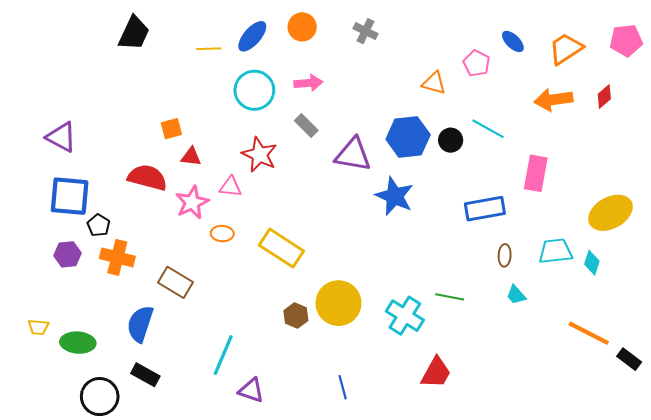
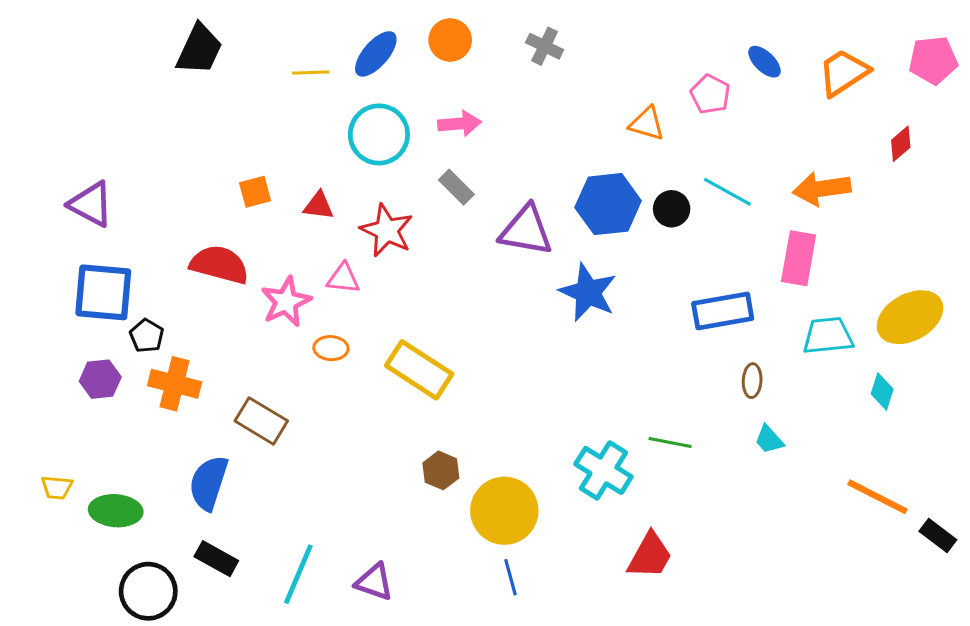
orange arrow: (553, 100) -> (822, 189), moved
red triangle: (191, 157) -> (319, 206), moved
cyan trapezoid: (555, 251) -> (828, 336), moved
yellow circle: (338, 303) -> (504, 511), moved
cyan line: (223, 355) -> (298, 574), moved

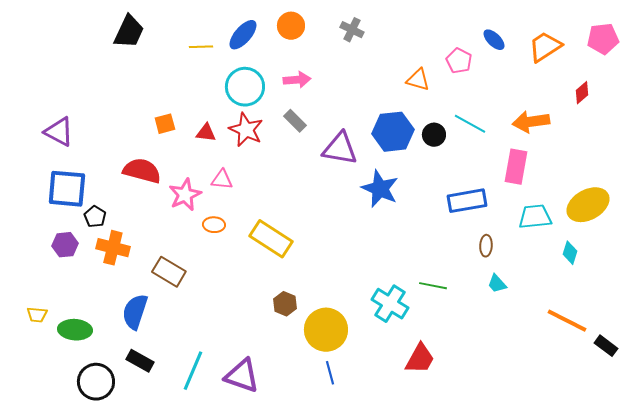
red star: (387, 230) -> (246, 130), moved
purple triangle: (374, 582) -> (242, 376), size x1.4

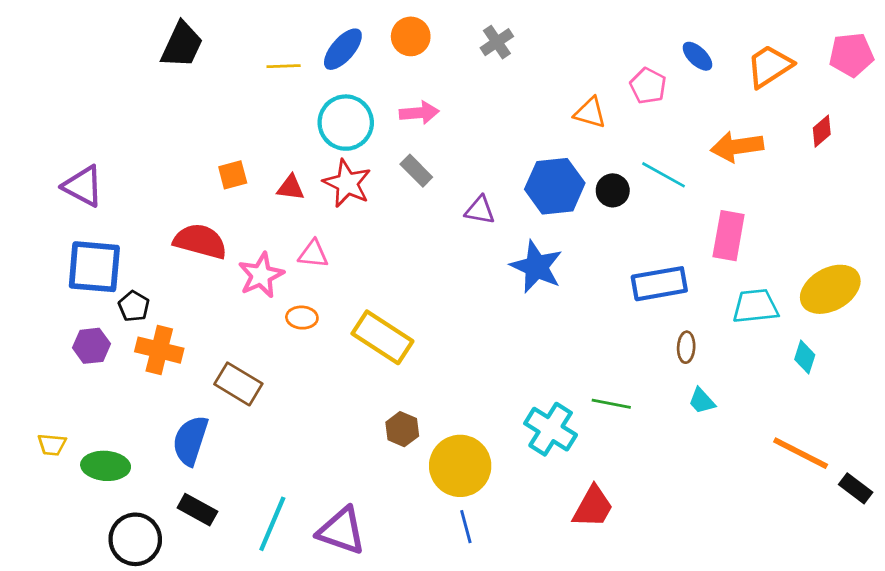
gray cross: (352, 30) -> (497, 42), turned 30
orange arrow: (531, 122) -> (737, 147), moved
purple triangle: (340, 149) -> (480, 210), size x0.6

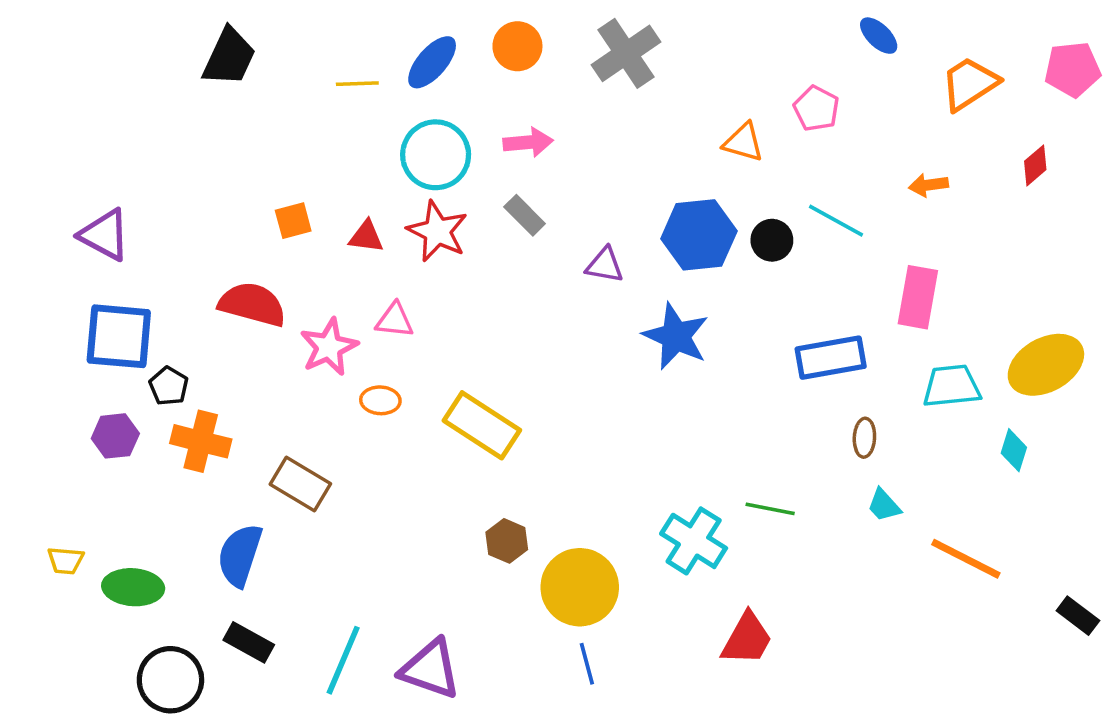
gray cross: (497, 42) -> (626, 53), size x1.6
blue ellipse: (697, 56) -> (879, 36), moved
orange arrow: (737, 147) -> (928, 185), size x0.6
orange line: (801, 453) -> (966, 559), moved

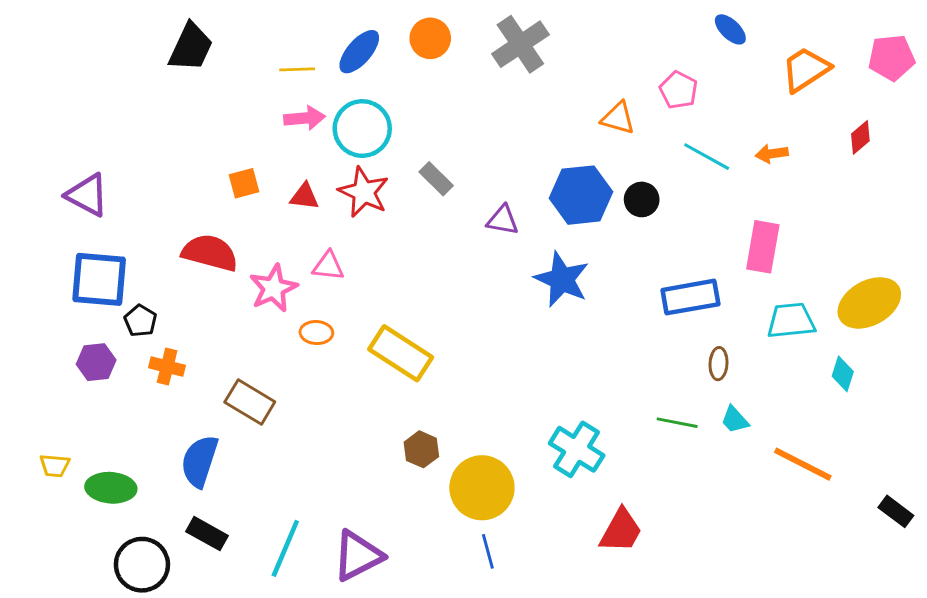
pink arrow: (528, 142) -> (305, 118), moved
cyan line: (836, 221) -> (707, 157), moved
orange cross: (201, 441) -> (167, 367), size x0.7
green line: (770, 509) -> (677, 423), moved
purple triangle: (430, 669) -> (358, 556), turned -46

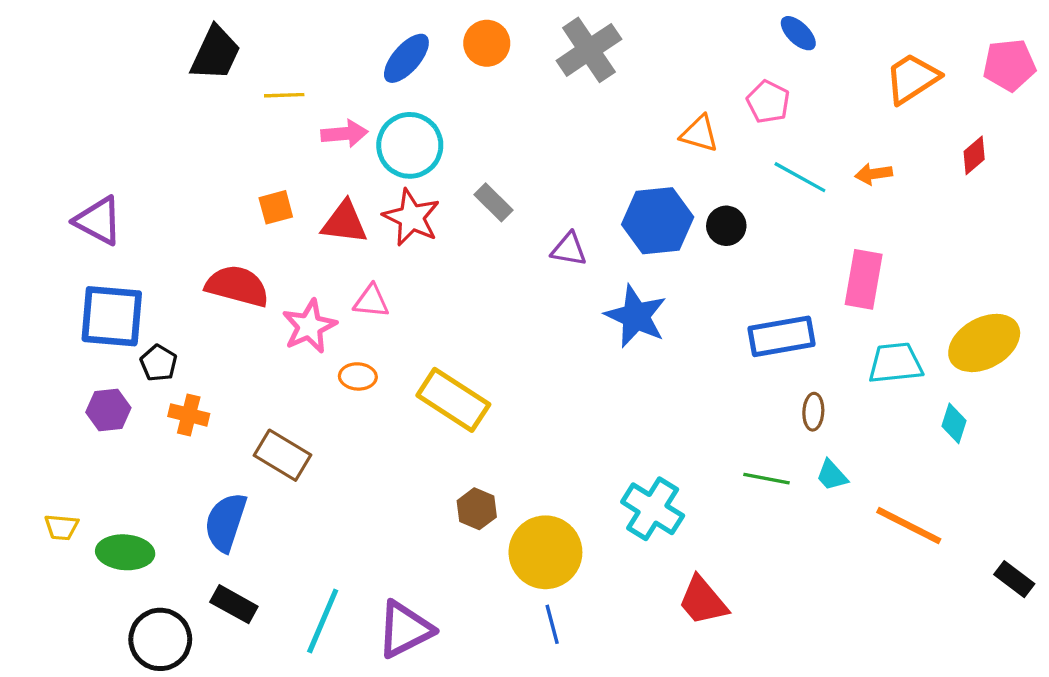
blue ellipse: (730, 29) -> (798, 33), moved
yellow line: (297, 69) -> (284, 95), moved
red triangle: (305, 197) -> (344, 222), size x1.4
red trapezoid: (621, 531) -> (703, 601), turned 111

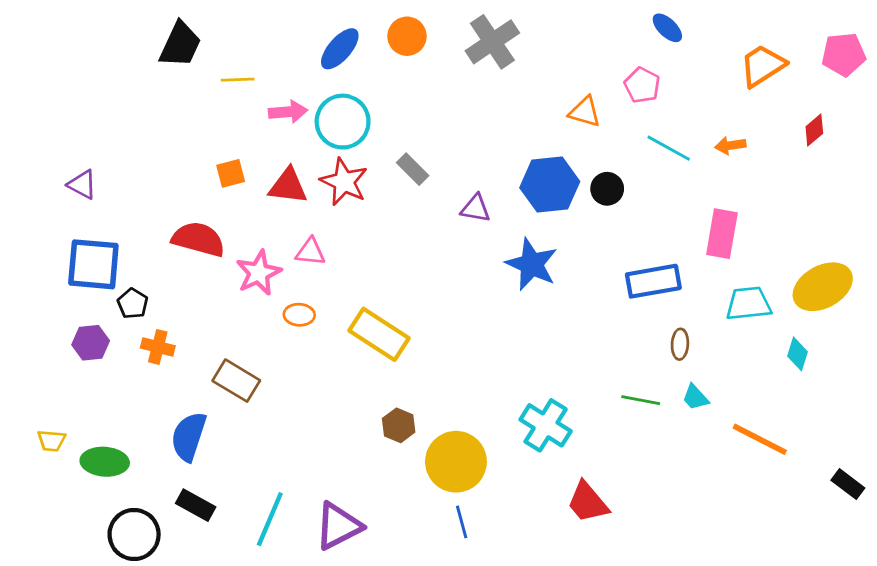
purple triangle: (98, 221) -> (82, 185), size x0.7

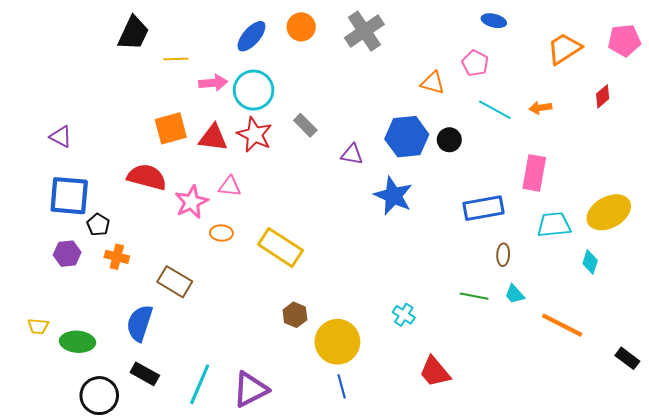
blue ellipse: (667, 28) -> (494, 21), turned -30
orange square: (231, 173) -> (171, 128), size x1.5
cyan cross: (546, 425) -> (404, 315), size x0.6

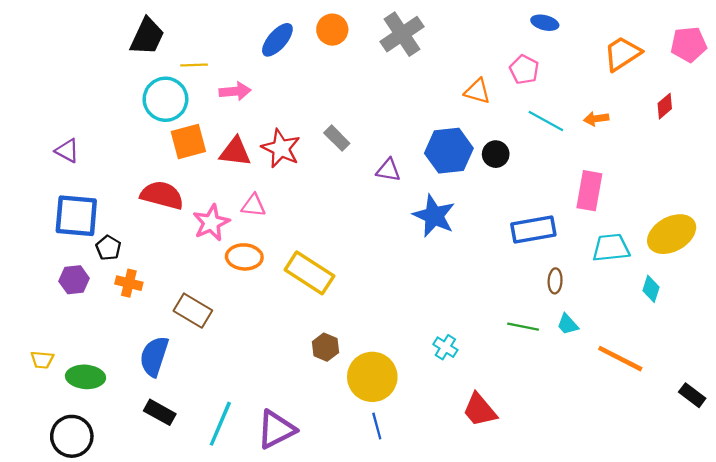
cyan circle: (254, 90) -> (165, 99), moved
orange ellipse: (221, 233) -> (244, 257), size x1.4
black circle: (99, 396) -> (72, 436), moved

